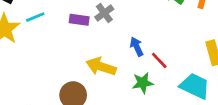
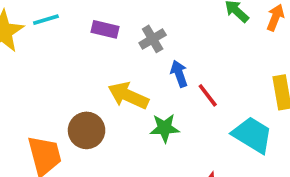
gray cross: (104, 13) -> (153, 39), moved
green star: (143, 83) -> (165, 128), moved

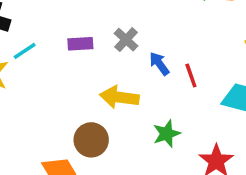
red line: (208, 95) -> (191, 75), turned 35
green star: (165, 128) -> (167, 134), moved

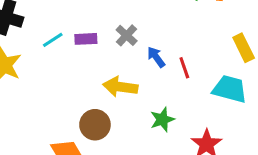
cyan line: (25, 51) -> (53, 40), moved

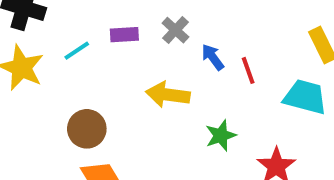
cyan line: (53, 40) -> (77, 51), moved
brown circle: (95, 125) -> (87, 129), moved

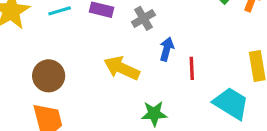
blue arrow: (213, 57) -> (167, 49), turned 35

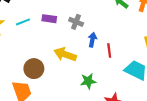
gray cross: (143, 18) -> (76, 22), turned -32
brown circle: (49, 76) -> (34, 69), moved

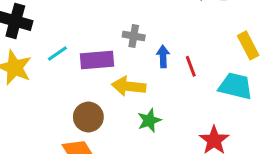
purple rectangle: (49, 19) -> (97, 60), moved, size x1.5
green star: (88, 81) -> (149, 120), moved

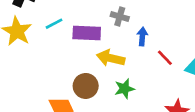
red line: (191, 66) -> (165, 58), moved, turned -30
brown circle: (88, 117) -> (86, 86), moved

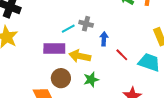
cyan line: (54, 24) -> (68, 29), moved
purple rectangle: (87, 33) -> (54, 48), moved

